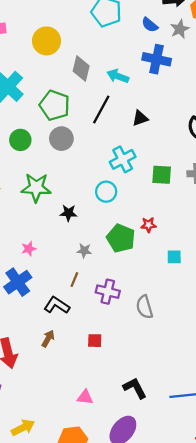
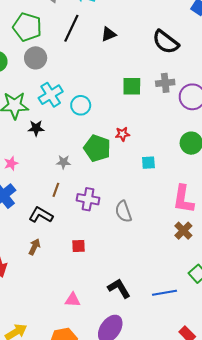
cyan cross: (123, 159) -> (51, 95), moved
black star: (68, 213) -> (36, 128), moved

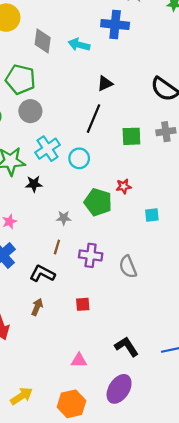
black line: (71, 28) -> (93, 119), moved

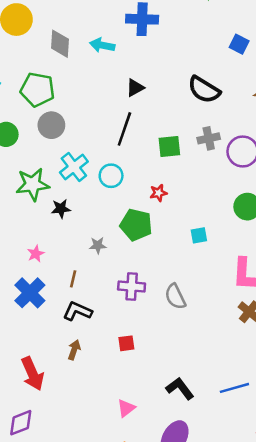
red star: (124, 186) -> (158, 193), moved
brown line: (57, 247) -> (73, 279), moved
pink triangle: (79, 360) -> (126, 408), turned -35

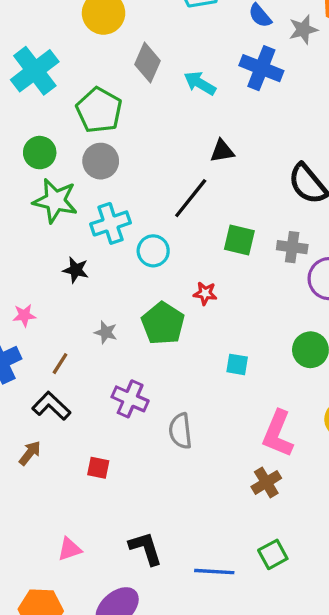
green star: (33, 184) -> (55, 201), moved

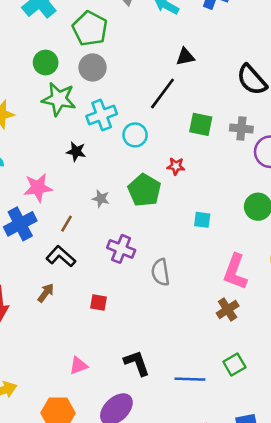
pink star: (24, 315) -> (38, 188), size x1.6

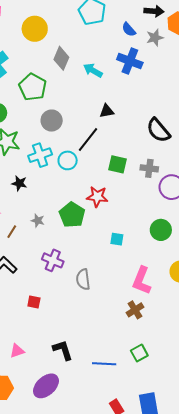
gray circle: (93, 67) -> (52, 121), moved
cyan circle: (135, 135) -> (68, 160), moved
red star: (176, 166) -> (97, 197), size x1.5
brown line: (67, 224) -> (12, 232), moved

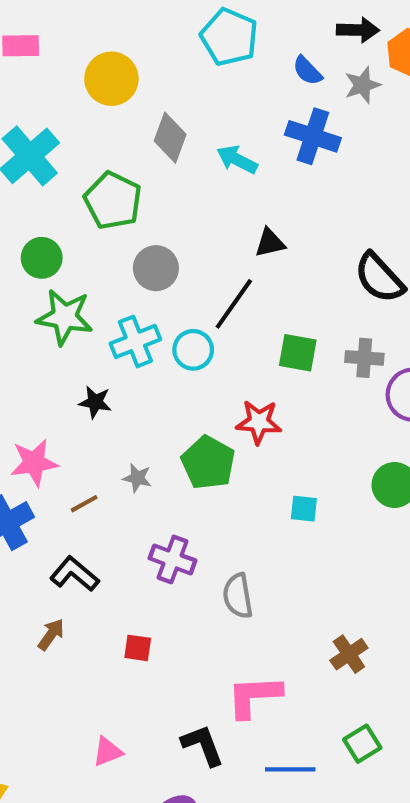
brown line: (12, 232) -> (84, 504), turned 32
pink L-shape: (142, 281) -> (254, 696), moved, turned 68

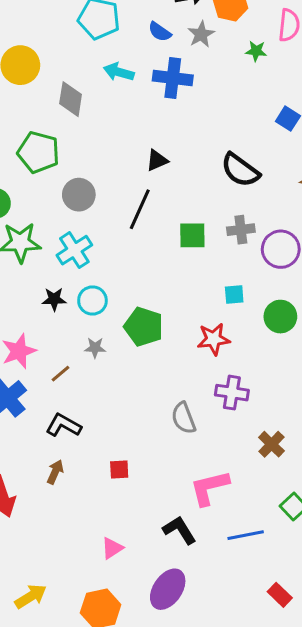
cyan arrow: (237, 159) -> (119, 72), moved
cyan circle: (193, 350) -> (92, 301), moved
red star: (259, 422) -> (214, 339), moved
cyan square: (304, 509) -> (234, 294), moved
purple cross: (173, 559) -> (232, 393), moved

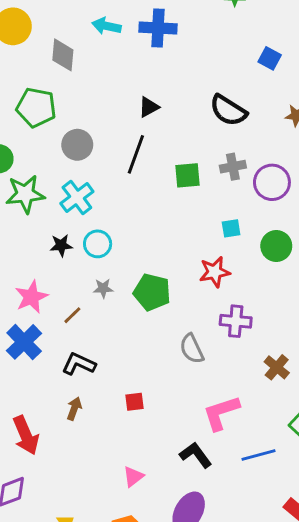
green pentagon: (144, 327) -> (152, 292), moved

